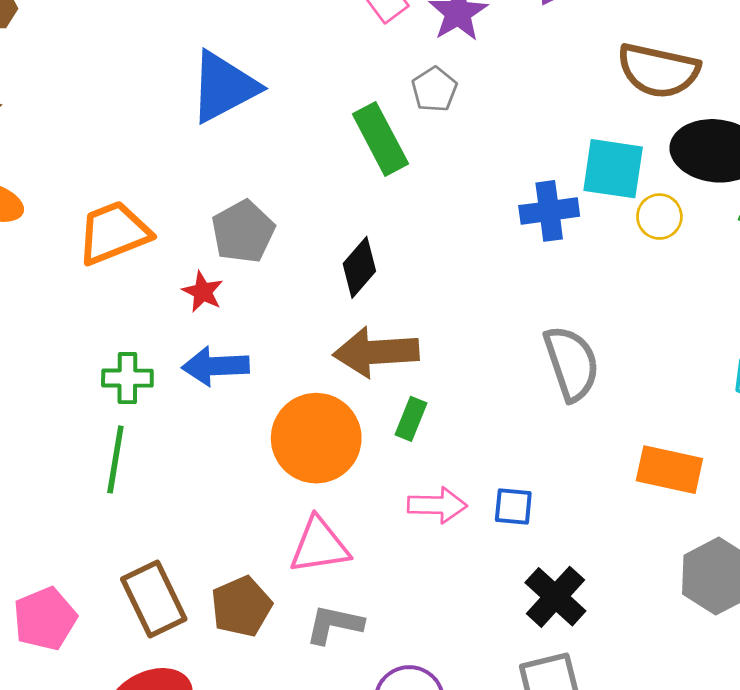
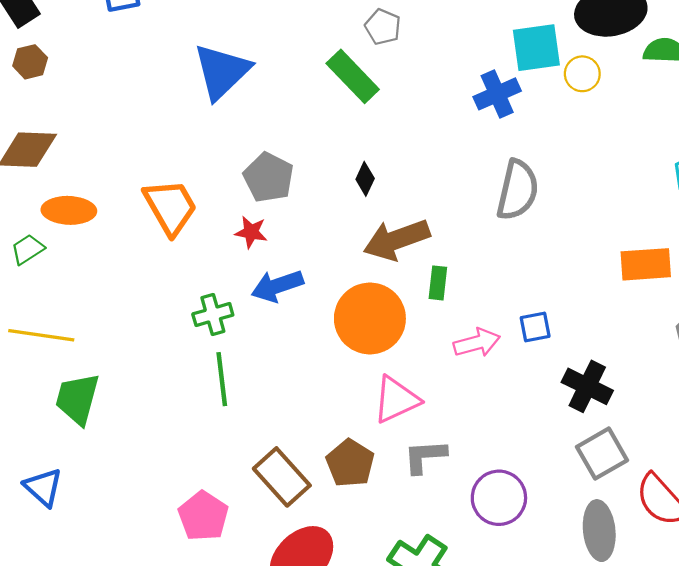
orange trapezoid: (114, 233) -> (170, 207), turned 98
black diamond: (359, 267) -> (365, 179), size x0.7
gray semicircle: (572, 363) -> (518, 190), moved, turned 48

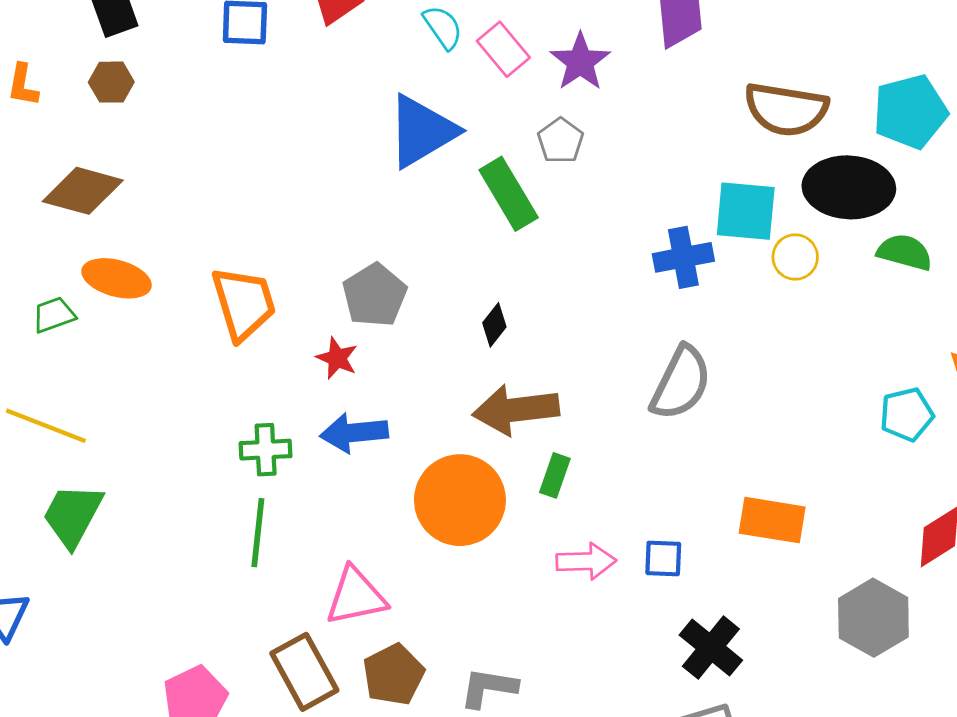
blue triangle: (222, 71) -> (422, 131), moved
orange rectangle: (646, 264) -> (772, 520), moved
pink triangle: (396, 400) -> (356, 596), moved

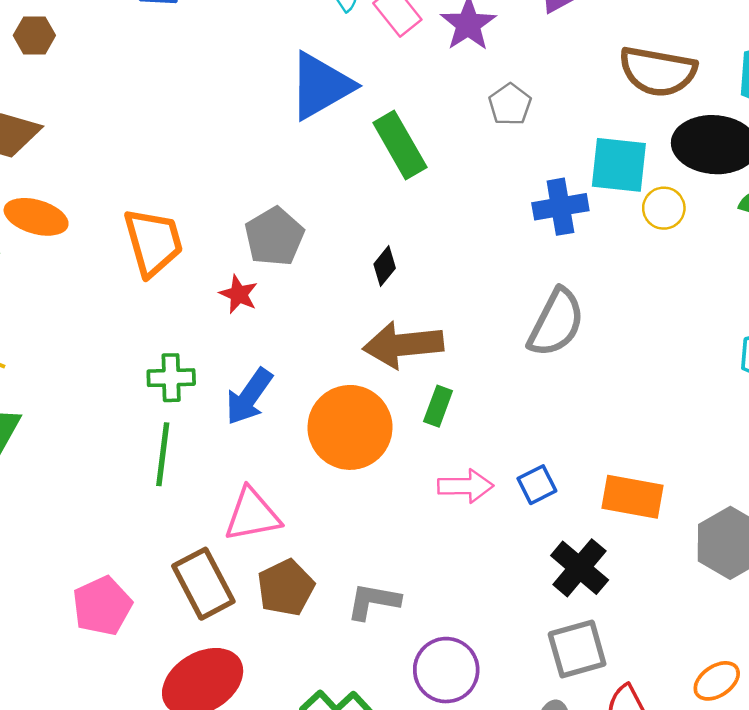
gray pentagon: (560, 141) -> (510, 105), moved
blue arrow: (354, 433) -> (249, 397), moved, turned -50
orange rectangle: (772, 520) -> (633, 497), moved
blue square: (663, 558) -> (537, 485), turned -30

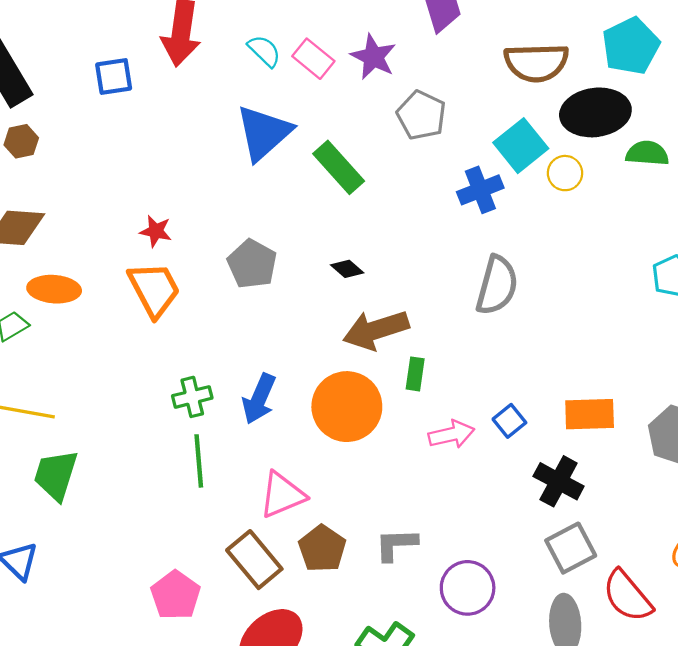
gray pentagon: (510, 105) -> (421, 115), size x1.4
cyan square: (619, 165) -> (521, 146), turned -33
black diamond: (385, 266) -> (347, 269), turned -76
red star: (239, 294) -> (156, 231), moved

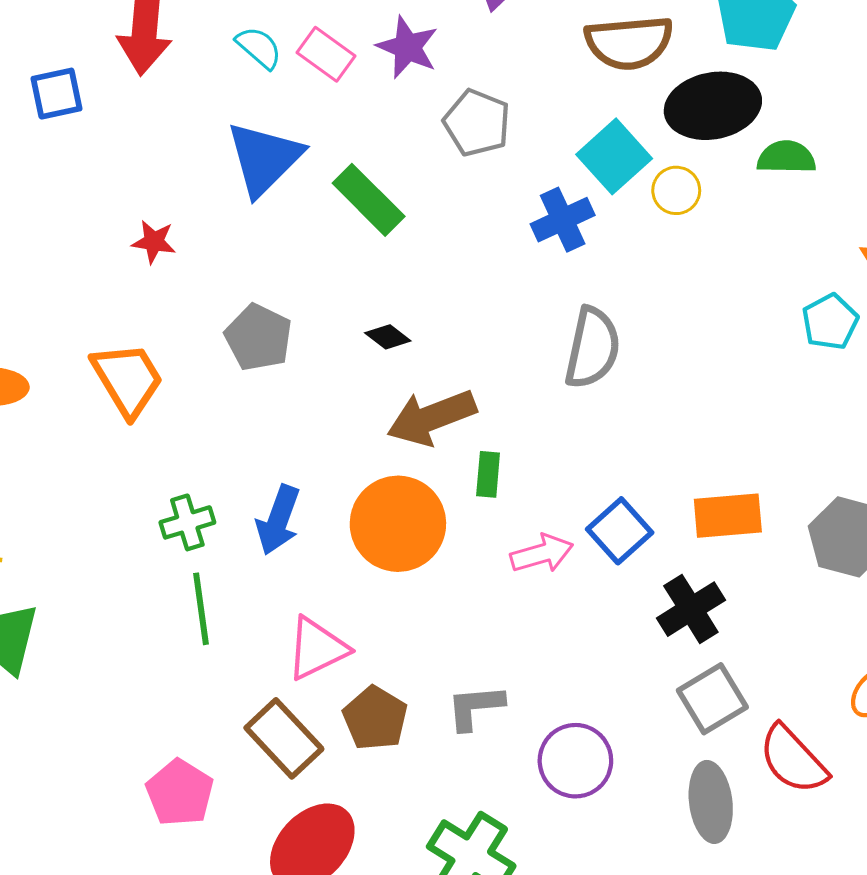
red star: (156, 231) -> (154, 242), moved
blue square: (509, 421) -> (620, 531), size x1.4
black cross: (559, 481) -> (691, 609), turned 33

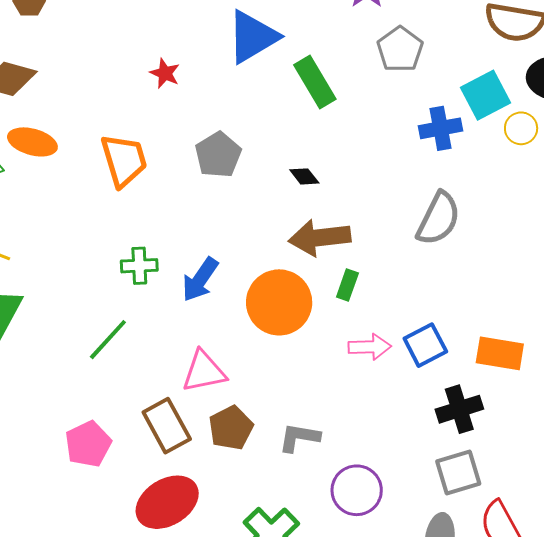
green line: (201, 609) -> (108, 340), moved, turned 36

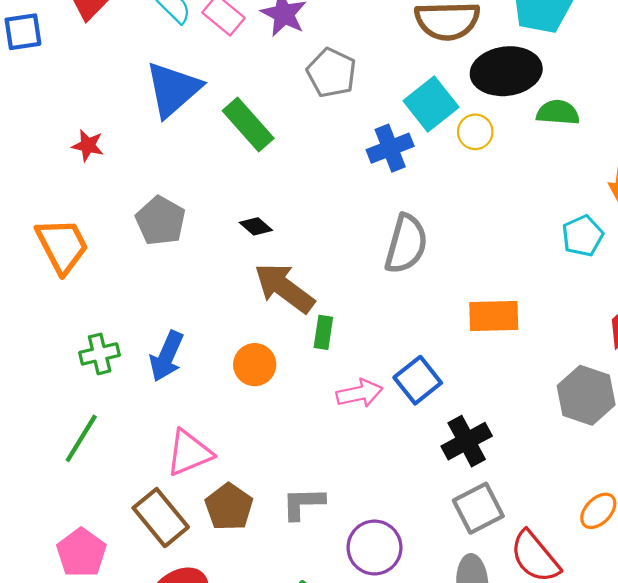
brown arrow: (320, 238) -> (284, 288), turned 54
orange circle: (279, 302) -> (255, 365), size x0.6
orange rectangle: (500, 353) -> (494, 316), moved

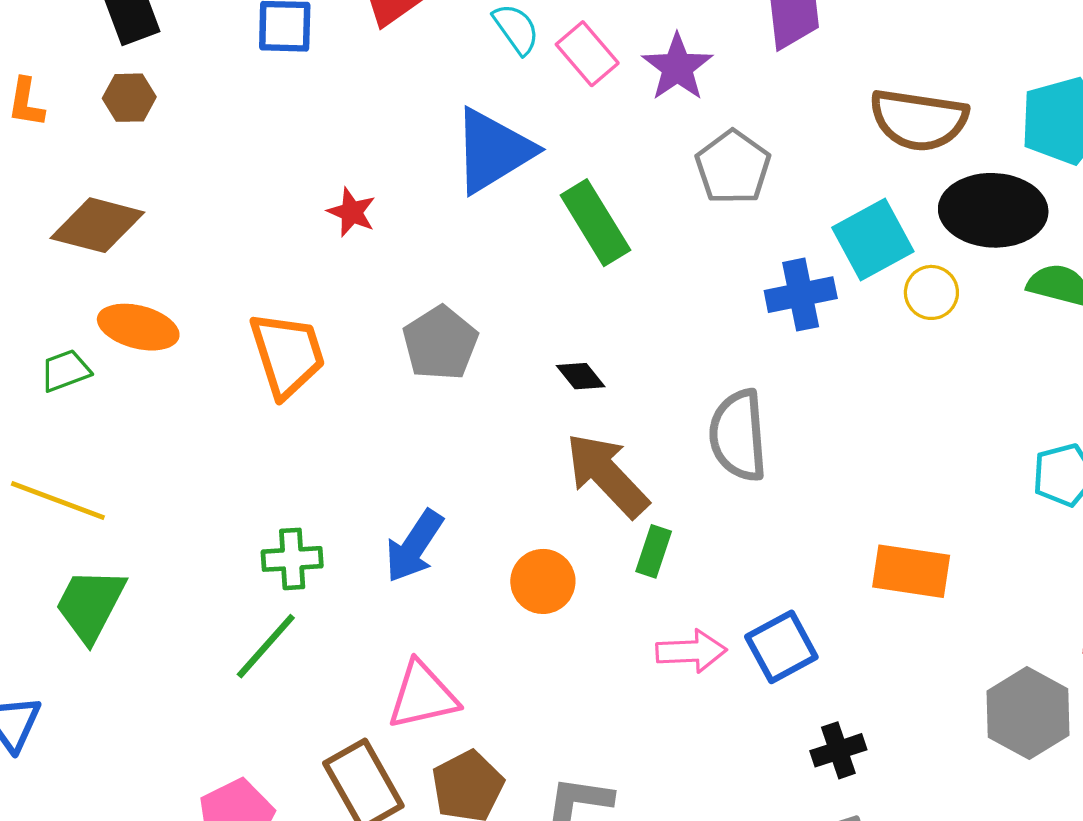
gray semicircle: (406, 244) -> (738, 435), moved, turned 150
green cross: (100, 354) -> (292, 559), moved
black cross: (467, 441) -> (838, 750), size x0.7

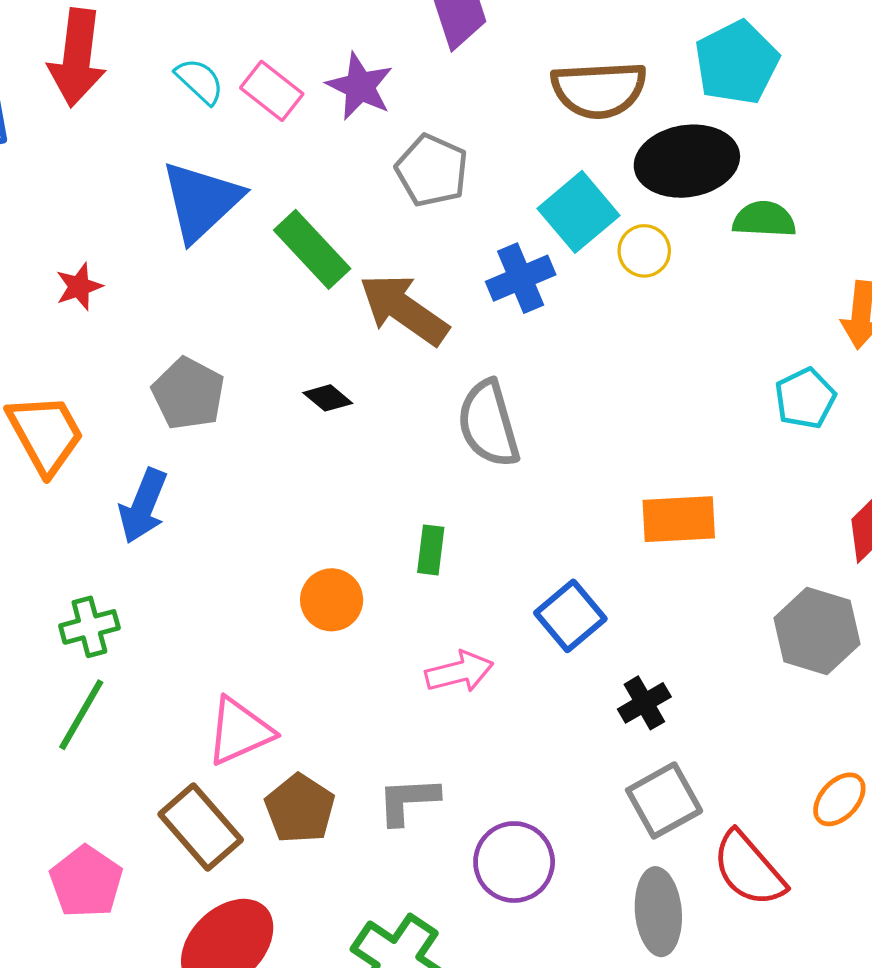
red star: (352, 212) -> (79, 287), turned -30
brown arrow: (607, 475) -> (404, 309), moved
blue arrow: (414, 546) -> (143, 506), moved
pink arrow: (691, 651) -> (459, 672), moved

